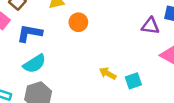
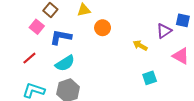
purple triangle: (150, 26) -> (164, 31), turned -42
yellow arrow: (108, 73) -> (140, 45), moved

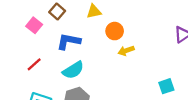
pink square: (37, 27) -> (34, 25), moved
yellow arrow: (140, 45) -> (126, 51), moved, turned -48

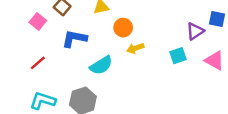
cyan semicircle: (73, 70) -> (101, 65), moved
cyan square: (166, 86) -> (178, 56), moved

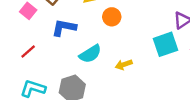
yellow arrow: (135, 48) -> (124, 65), moved
cyan square: (178, 56) -> (166, 44), size x1.5

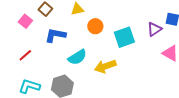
cyan square: (166, 44) -> (124, 37), moved
yellow arrow: (124, 65) -> (105, 66), size x1.5

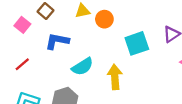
orange circle: (95, 26) -> (104, 19), moved
yellow arrow: (105, 66) -> (115, 77), turned 105

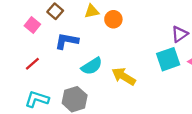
cyan square: (137, 43) -> (168, 59), moved
yellow arrow: (115, 77) -> (124, 76), turned -55

